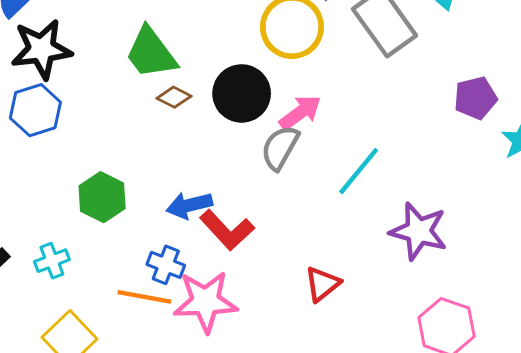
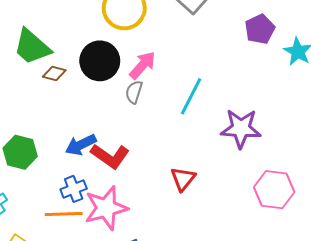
gray semicircle: (280, 148) -> (134, 92), size x0.7
blue cross: (166, 265) -> (74, 189), turned -30

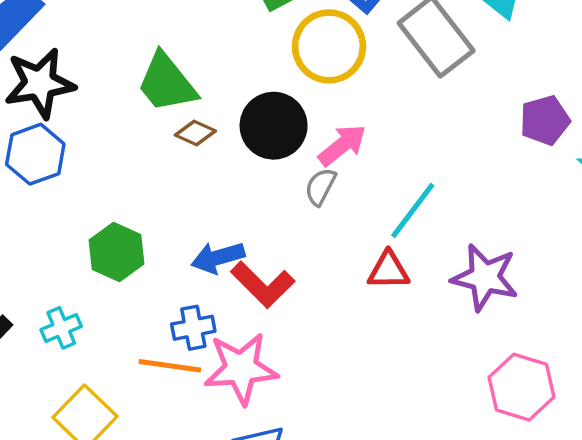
red triangle: (183, 179) -> (389, 271), moved, turned 40

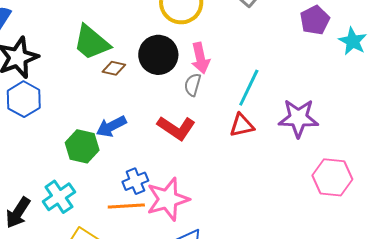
pink arrow: (342, 145) -> (200, 58), turned 128
blue arrow: (218, 257) -> (111, 126), moved
red L-shape: (263, 285) -> (176, 128), moved
cyan cross: (61, 328) -> (59, 197), size x1.4

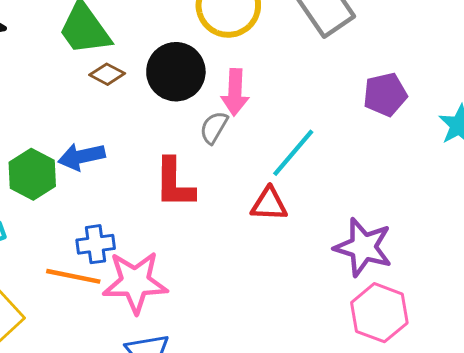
purple pentagon: (315, 20) -> (385, 94), moved
purple star: (298, 118) -> (363, 247), moved
red L-shape: (176, 128) -> (174, 183), turned 42

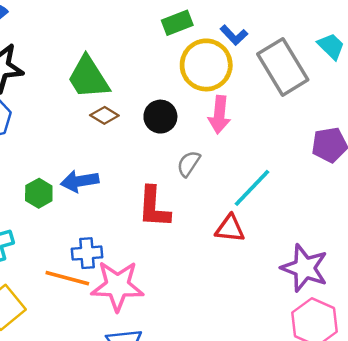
black circle: (176, 72) -> (160, 117), size x0.7
pink arrow: (235, 92) -> (219, 115), moved
green hexagon: (32, 174) -> (39, 193), size x0.7

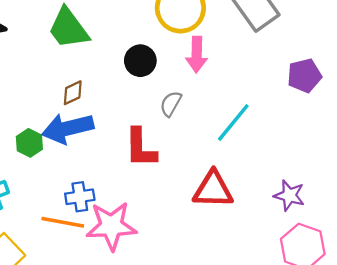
brown diamond: (104, 115) -> (73, 93), moved, turned -52
blue arrow: (80, 181) -> (68, 128), size x1.4
red triangle: (230, 229) -> (213, 190), moved, size x1.4
purple star: (304, 268) -> (289, 195), size x0.7

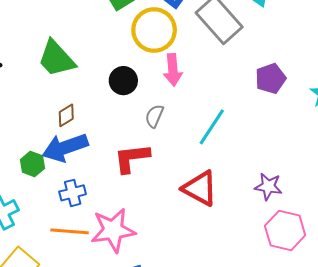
red L-shape: (141, 148) -> (132, 158), turned 90
red triangle: (213, 190) -> (200, 188), turned 33
blue cross: (80, 197) -> (73, 193), moved

